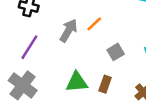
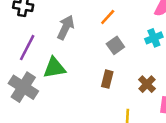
orange line: (94, 24) -> (108, 17), moved
green triangle: (77, 82) -> (54, 68), moved

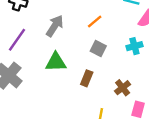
gray square: (115, 45) -> (98, 48), turned -35
green triangle: (54, 68) -> (56, 62), moved

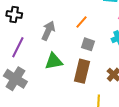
brown rectangle: (87, 78) -> (82, 71), size x1.6

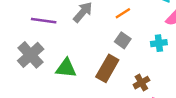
purple line: (18, 47) -> (44, 21), turned 55
green triangle: (54, 61) -> (66, 68), moved

